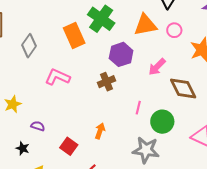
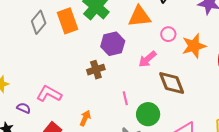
pink circle: (174, 30) -> (168, 34), moved
gray diamond: (29, 46) -> (39, 22), moved
pink L-shape: (57, 77) -> (49, 94), moved
pink line: (138, 108) -> (125, 98), turned -32

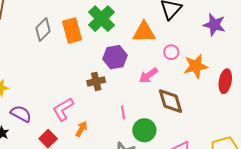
pink L-shape: (49, 94) -> (63, 109), moved, turned -65
purple semicircle: (24, 108) -> (21, 114), size x1.5

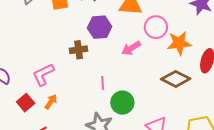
pink circle: (171, 52) -> (156, 27), size x1.5
brown diamond: (170, 101) -> (176, 79), moved, turned -52
orange arrow: (81, 129) -> (51, 102), moved

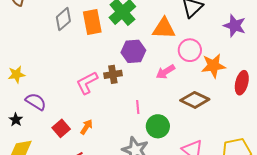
pink L-shape: (43, 75) -> (87, 83), moved
brown diamond: (176, 79) -> (195, 100), moved

